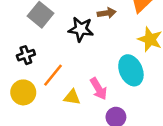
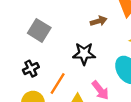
black star: (81, 29) -> (84, 54), moved

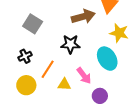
brown arrow: (99, 21) -> (83, 17), size x1.6

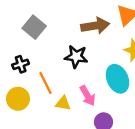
orange line: (48, 69) -> (45, 83), turned -66

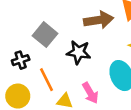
gray square: (34, 27) -> (45, 35), moved

